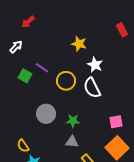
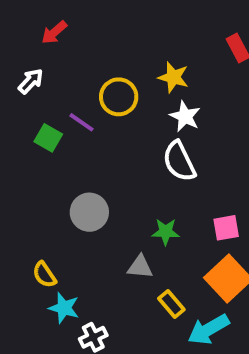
yellow star: (79, 44) -> (173, 77), moved
yellow circle: (66, 81) -> (119, 97), moved
green star: (73, 121) -> (166, 232), moved

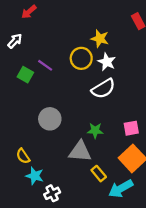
yellow circle: (119, 97) -> (81, 58), moved
white semicircle: (179, 161) -> (103, 89), turned -95
gray triangle: (140, 267) -> (80, 151), size x1.5

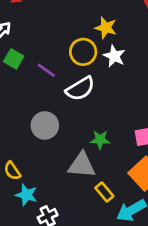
purple line: (45, 65) -> (46, 70), moved
green square: (25, 75) -> (14, 59), moved
white semicircle: (103, 89) -> (80, 89), moved

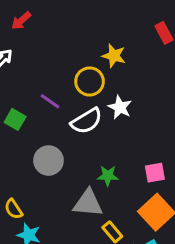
white star: (114, 56) -> (120, 107), moved
green square: (14, 59) -> (15, 119), moved

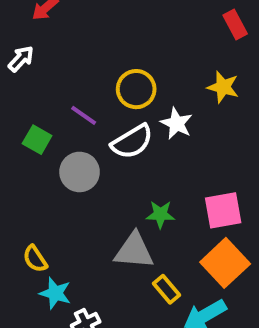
yellow star: (114, 56) -> (223, 87), moved
gray circle: (49, 161) -> (80, 172), moved
pink square: (155, 173) -> (223, 210), size x1.4

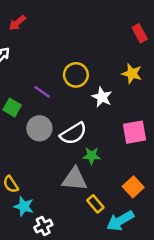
white semicircle: (132, 142) -> (73, 134), moved
pink square: (223, 210) -> (134, 132), moved
orange square: (225, 263) -> (133, 187), size x0.7

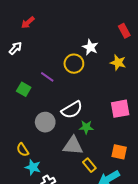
white star: (102, 97) -> (90, 47), moved
gray circle: (39, 128) -> (45, 122), moved
orange square: (133, 187) -> (119, 152), turned -35

